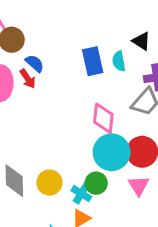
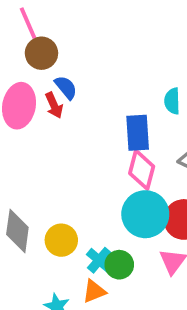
blue rectangle: (93, 61) -> (138, 133), moved
green circle: (96, 183) -> (119, 265), moved

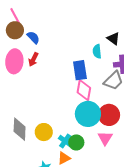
brown circle: (41, 53) -> (15, 30), moved
blue semicircle: (66, 87) -> (33, 37), moved
red arrow: (54, 105) -> (33, 59), turned 56

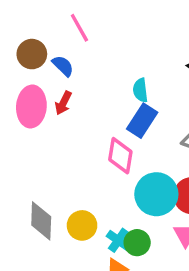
pink line: (15, 16) -> (79, 28), moved
cyan semicircle: (97, 51) -> (140, 90), moved
blue rectangle: (80, 70) -> (142, 121), turned 42
pink diamond: (84, 90) -> (120, 156), moved

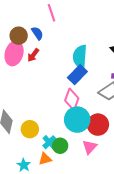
brown circle: (32, 54) -> (19, 36), moved
cyan semicircle: (140, 90) -> (80, 57), size x1.6
pink diamond: (120, 156) -> (72, 99), moved

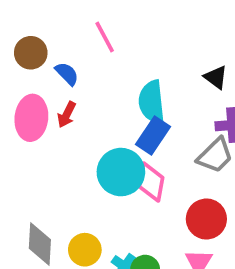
pink line: (51, 13) -> (105, 37), moved
brown circle: (19, 36) -> (31, 53), moved
cyan circle: (77, 120) -> (121, 172), moved

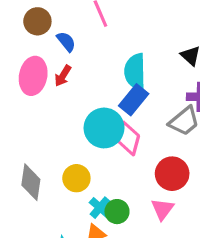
yellow circle: (85, 250) -> (76, 178), moved

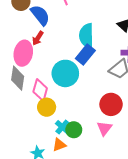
blue semicircle: (66, 42) -> (40, 15), size x1.5
pink ellipse: (33, 76) -> (23, 53), moved
pink diamond: (129, 139) -> (40, 90), moved
gray diamond: (31, 182) -> (18, 78), moved

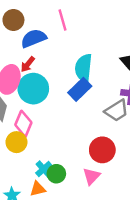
blue semicircle: (40, 15) -> (34, 38), turned -80
cyan circle: (65, 73) -> (33, 89), moved
yellow circle: (47, 107) -> (16, 142), moved

